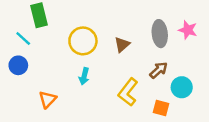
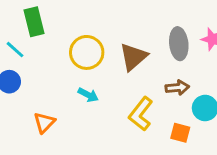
brown triangle: (122, 45) -> (133, 57), size x1.5
brown arrow: (159, 70) -> (177, 88), turned 36
cyan arrow: (84, 76) -> (88, 95), turned -77

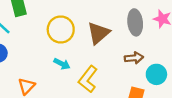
yellow L-shape: (141, 114) -> (88, 79), moved

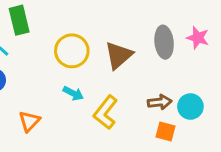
brown arrow: (134, 58) -> (160, 102), moved

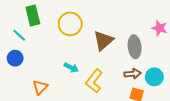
gray ellipse: (164, 42) -> (135, 47), moved
yellow circle: (72, 51) -> (70, 24), moved

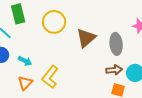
cyan arrow: (71, 68) -> (25, 61), moved
yellow L-shape: (94, 81) -> (50, 77), moved

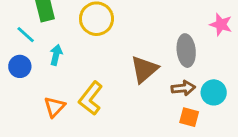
brown triangle: (86, 38) -> (144, 69), moved
cyan arrow: (25, 61) -> (56, 55), moved, turned -104

